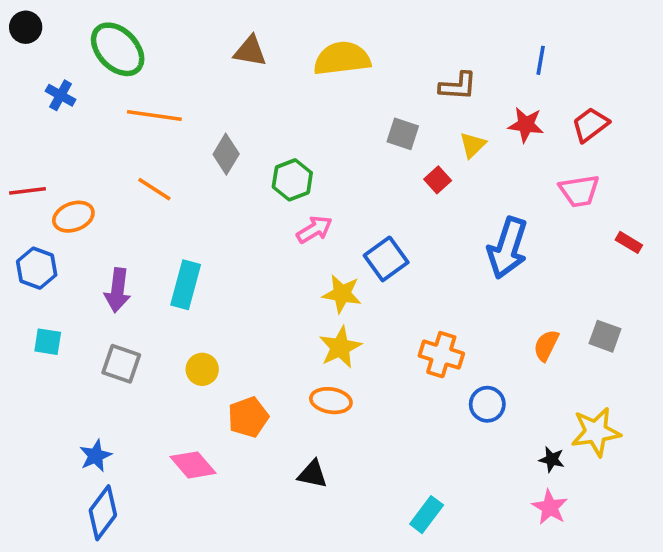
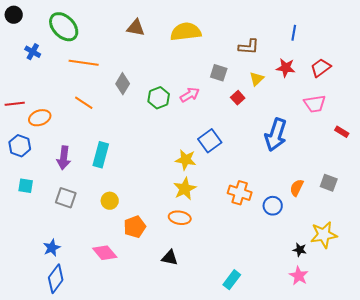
pink arrow: (314, 230) -> (190, 95), moved
blue circle: (487, 404) -> (273, 206), moved

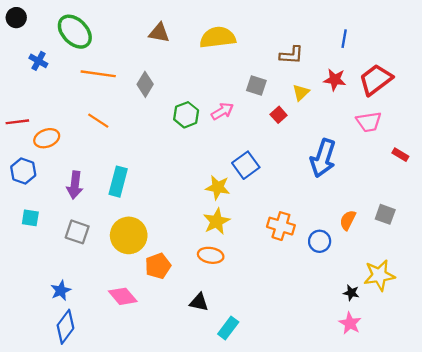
red trapezoid: (321, 68) -> (376, 80), size x1.4
gray diamond: (123, 84) -> (145, 84), moved
yellow circle: (110, 201) -> (129, 235), size x1.8
cyan rectangle: (232, 280) -> (228, 328), moved

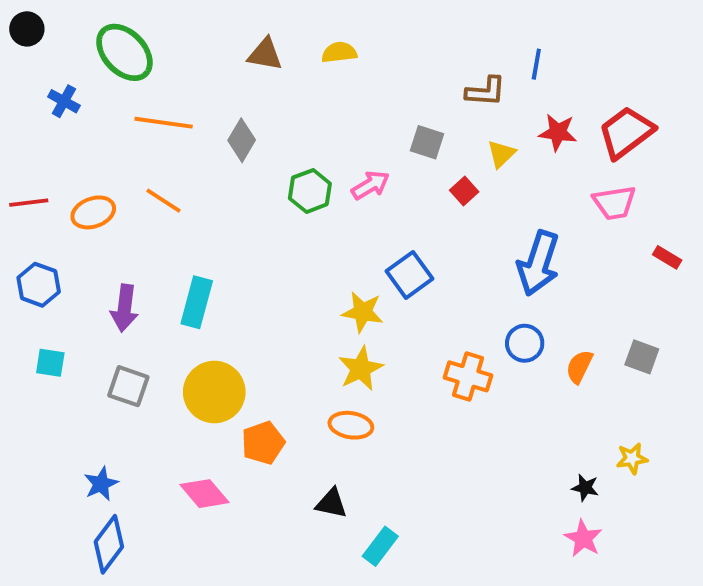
yellow semicircle: (218, 37) -> (339, 52), moved, size x0.6
blue line: (344, 39) -> (536, 64), moved
orange ellipse: (47, 138) -> (93, 212), moved
blue circle: (320, 241) -> (525, 343), moved
yellow star: (379, 275) -> (632, 458), size x0.6

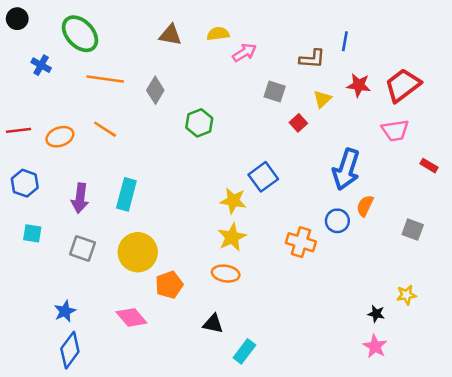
pink arrow: (370, 185) -> (244, 53), moved
orange semicircle: (579, 367) -> (365, 206), moved

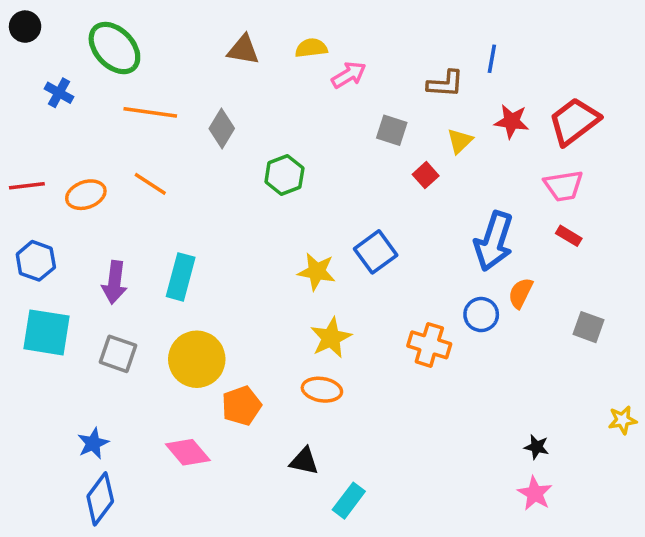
red rectangle: (429, 166) -> (569, 236), moved
yellow star: (233, 201) -> (317, 272), moved
cyan square: (32, 233) -> (47, 332), size x1.8
yellow star: (406, 295) -> (622, 420), moved

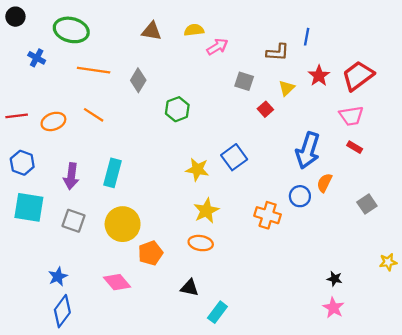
green ellipse: (114, 48) -> (71, 30), turned -32
red star: (512, 121) -> (319, 76), turned 30
gray square: (588, 327) -> (367, 204), turned 36

